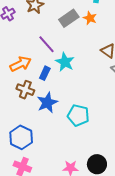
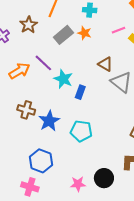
orange arrow: (21, 64) -> (19, 71), moved
blue rectangle: (45, 73) -> (80, 92), moved
blue hexagon: (21, 137) -> (41, 161), moved

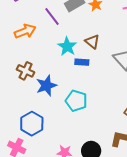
purple line: (43, 63) -> (52, 17), moved
brown triangle: (105, 64) -> (92, 42), moved
blue rectangle: (80, 92) -> (82, 62), turned 64

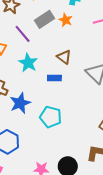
cyan star: (67, 46) -> (28, 63), moved

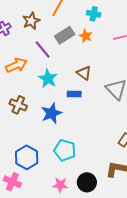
blue star: (20, 103) -> (51, 113), moved
cyan pentagon: (51, 117) -> (65, 150), moved

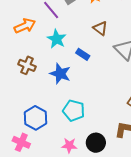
brown triangle: (84, 73) -> (100, 28), moved
blue rectangle: (74, 94) -> (83, 54), turned 32
blue star: (51, 113) -> (60, 74), turned -30

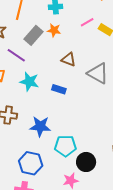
blue star: (60, 74) -> (40, 126), moved
black circle: (96, 143) -> (86, 162), moved

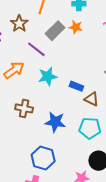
brown triangle: (69, 59) -> (92, 99), moved
cyan star: (29, 82) -> (48, 76), turned -30
cyan pentagon: (65, 146) -> (90, 128), moved

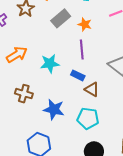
orange star: (76, 27) -> (85, 24), moved
purple line: (36, 49) -> (82, 49), moved, turned 42

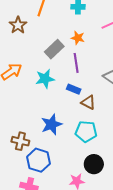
gray rectangle: (61, 18) -> (54, 49), moved
brown cross: (24, 94) -> (20, 141), moved
blue star: (54, 109) -> (52, 124), turned -30

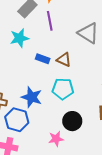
blue rectangle: (74, 89) -> (43, 59), moved
blue star: (52, 124) -> (32, 97), moved, turned -30

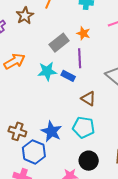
blue rectangle: (43, 59) -> (68, 76), moved

